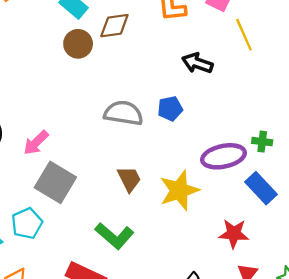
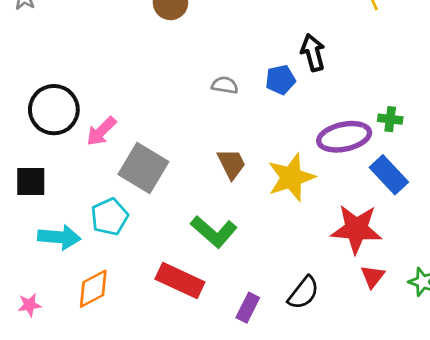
black arrow: (197, 63) -> (313, 53), moved, turned 56
gray semicircle: (123, 113) -> (225, 85), size x0.6
pink arrow: (36, 143) -> (101, 131), moved
red star: (234, 234) -> (356, 229), size x1.4

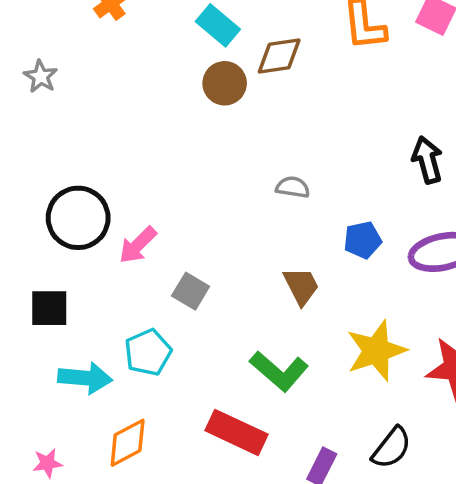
black arrow: (313, 53) -> (427, 160), moved
blue pentagon: (280, 80) -> (363, 240), moved
gray square: (143, 168) -> (191, 291), size x0.6
yellow star: (291, 177) -> (376, 351), moved

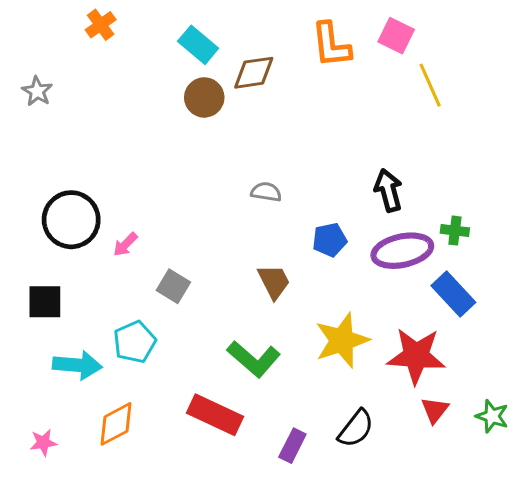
black arrow: (427, 160) -> (388, 190), moved
pink arrow: (138, 245) -> (125, 244), size x0.7

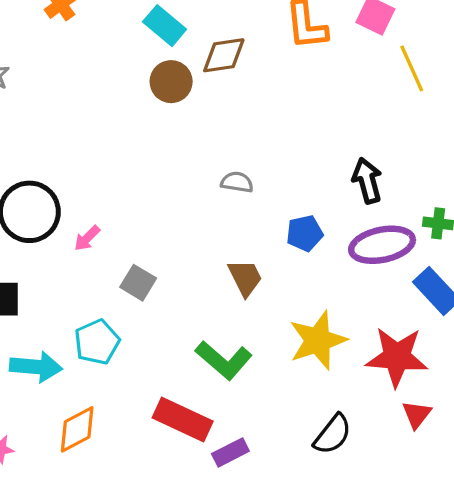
purple rectangle: (292, 446) -> (230, 452), moved, turned 36

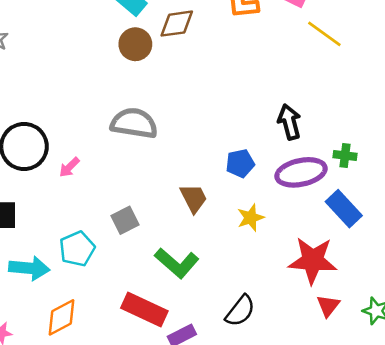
yellow line: (412, 68) -> (324, 34), turned -30
gray semicircle: (237, 182) -> (134, 123), moved, size x1.8
gray square: (138, 283) -> (125, 220), moved, turned 32
yellow star: (318, 340) -> (251, 218), moved, size x0.6
black semicircle: (333, 434) -> (240, 311), moved

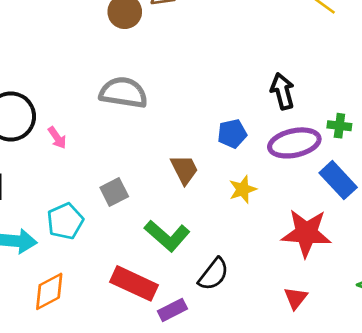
pink arrow: (69, 167) -> (57, 138), turned -80
red triangle: (328, 306) -> (296, 298), moved
black semicircle: (240, 311) -> (214, 274), moved

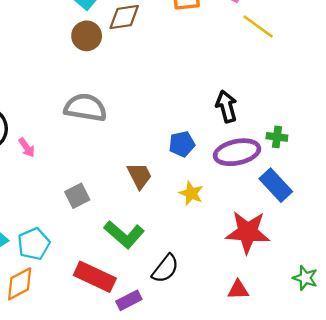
yellow star: (243, 189) -> (191, 193), turned -30
cyan pentagon: (65, 221) -> (34, 244), moved
red triangle: (296, 298) -> (238, 290), turned 50

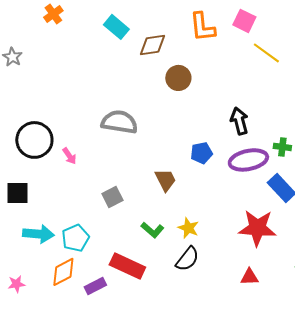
brown circle: (87, 36) -> (178, 78), moved
yellow star: (191, 193) -> (188, 228), moved
green L-shape: (124, 234) -> (152, 230), size x0.7
purple rectangle: (129, 300) -> (95, 286), moved

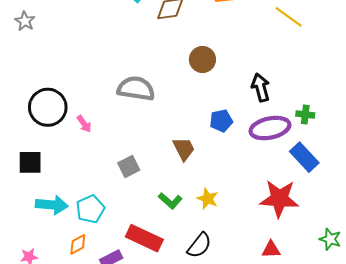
brown circle: (178, 78) -> (202, 59), moved
black semicircle: (187, 259) -> (199, 245), moved
orange diamond: (63, 272) -> (78, 244), size x0.7

